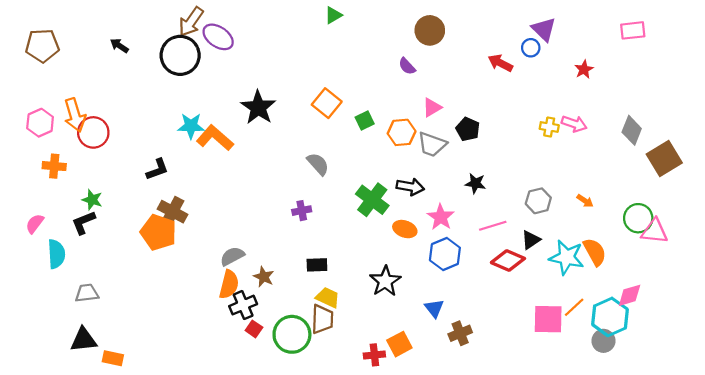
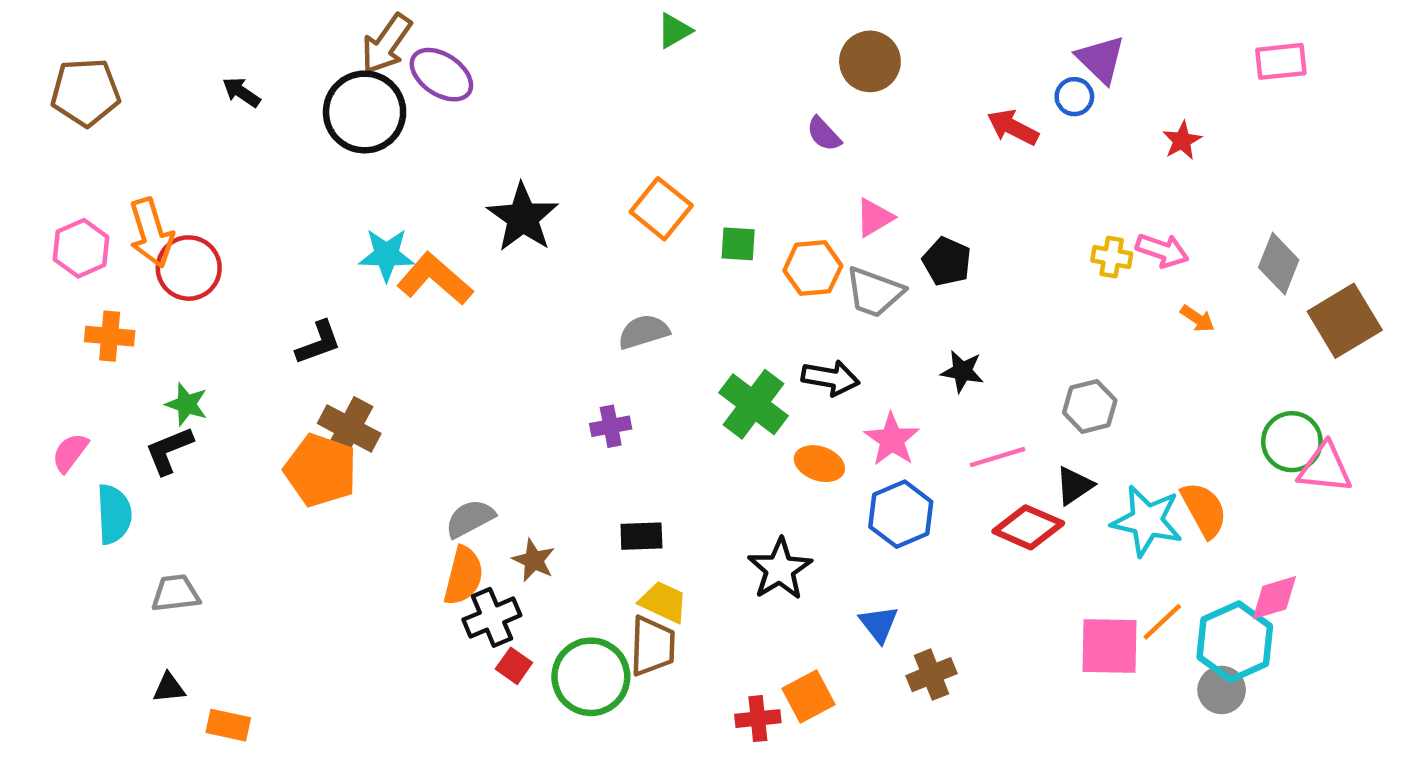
green square: (365, 120) -> (738, 244), turned 30
gray semicircle: (318, 164) -> (644, 332), turned -65
orange arrow: (585, 201) -> (1197, 319), moved
black triangle: (84, 340) -> (169, 688), size x0.6

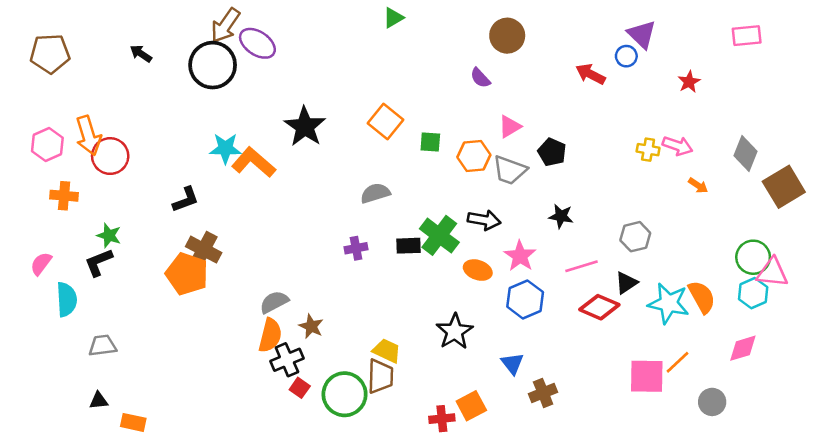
black rectangle: (641, 536) -> (409, 246), moved
cyan hexagon: (1235, 642) -> (753, 293), moved, size x0.7

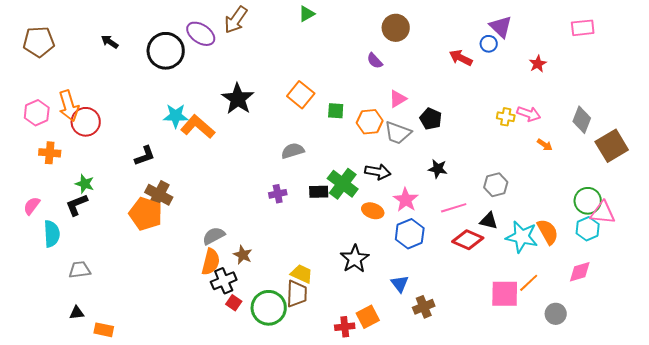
brown arrow: (225, 25) -> (236, 20), moved
black triangle: (626, 283) -> (489, 221), turned 48

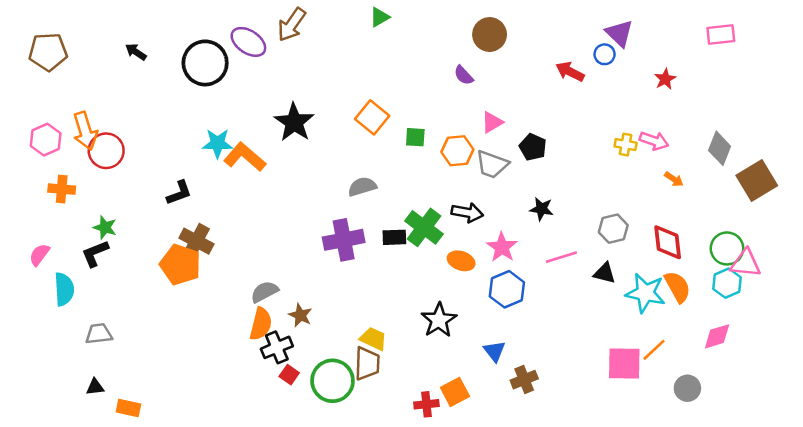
purple cross: (278, 194) -> (344, 240), size x1.8
red diamond: (468, 240) -> (668, 242), moved, turned 60

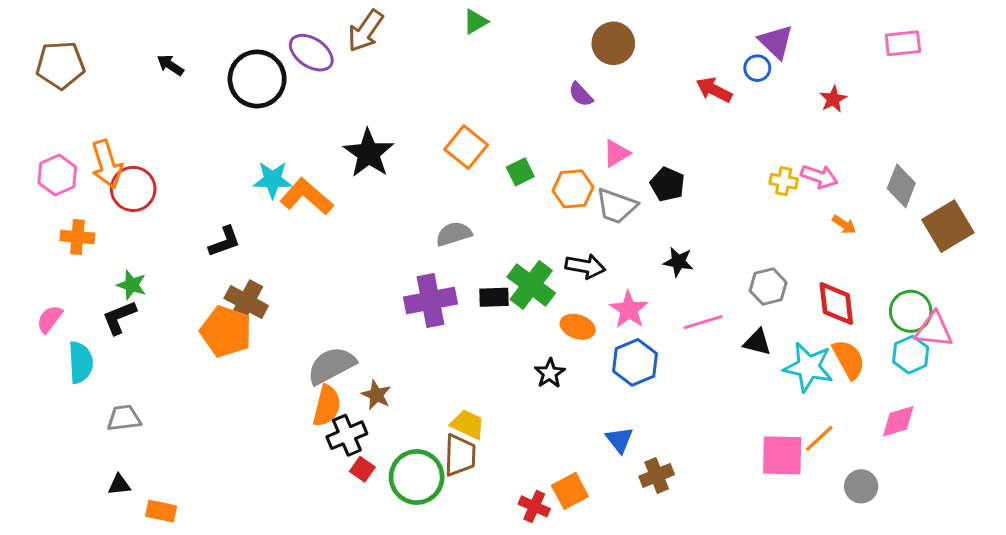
green square: (415, 137) -> (520, 172), turned -30
gray semicircle: (264, 292) -> (331, 365), size x1.4
black star: (439, 320) -> (550, 373), moved, size x0.7
red cross: (426, 404) -> (534, 506), turned 30

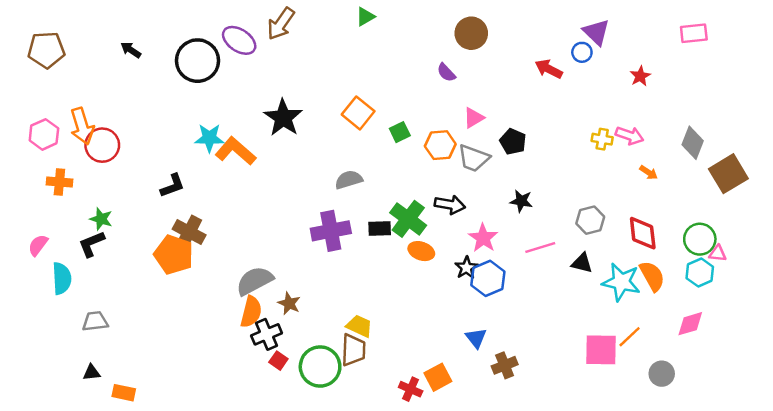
orange ellipse: (578, 327) -> (421, 251), moved
pink triangle: (934, 330) -> (718, 253), size x0.6
black star: (550, 373) -> (466, 268), moved

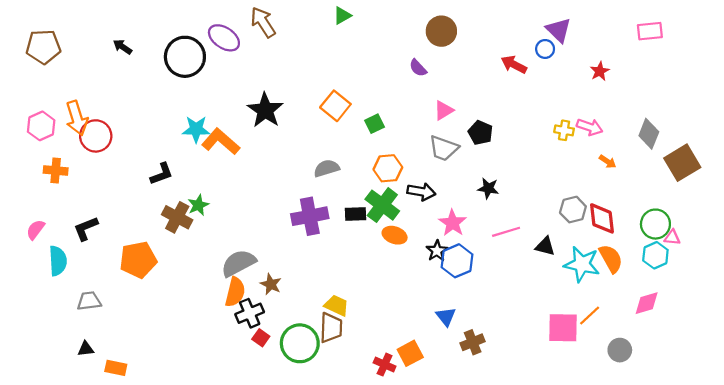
brown arrow: (281, 24) -> (263, 22), turned 112
orange hexagon: (440, 145) -> (388, 168), moved
green star: (101, 219) -> (198, 205), moved, turned 30
gray hexagon: (590, 220) -> (573, 210), moved
orange pentagon: (174, 255) -> (138, 260), moved, turned -30

